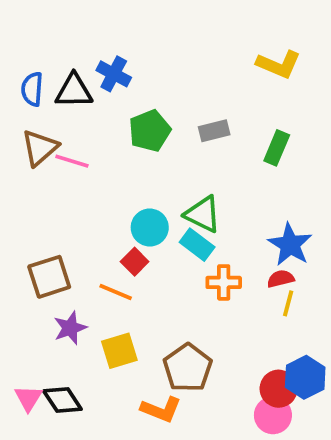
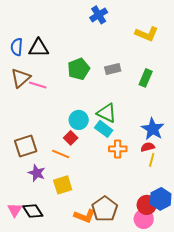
blue cross: (114, 74) -> (99, 15), moved, turned 30
purple star: (70, 328) -> (37, 173), turned -30
brown pentagon: (188, 368) -> (105, 209), moved

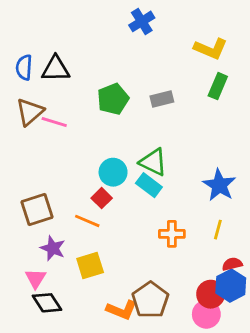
green rectangle: (146, 78) -> (218, 86), moved
red semicircle: (148, 147) -> (232, 264), moved
orange cross: (118, 149) -> (172, 234), moved
pink triangle: (15, 210) -> (36, 278), moved

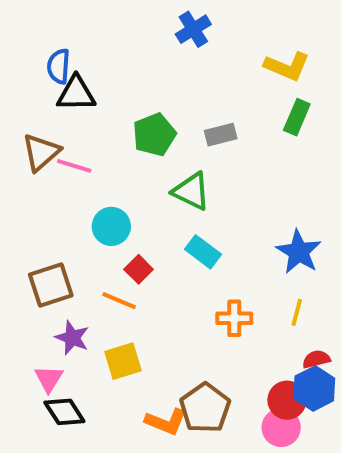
blue semicircle: (24, 67) -> (59, 66), moved
green triangle: (153, 162) -> (191, 191), moved
cyan circle: (113, 172) -> (111, 226), moved

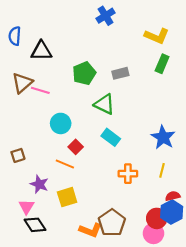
blue semicircle: (59, 66) -> (15, 36), moved
brown square: (51, 285) -> (18, 155), moved, size x0.6

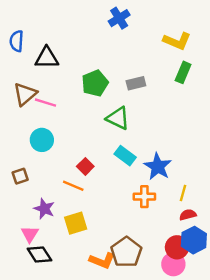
cyan circle: (61, 123) -> (42, 140), moved
blue star: (163, 137) -> (158, 166), moved
red semicircle: (173, 196) -> (188, 215), moved

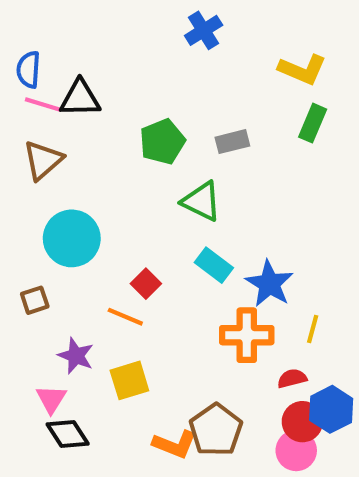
pink line: (45, 103) -> (43, 105), moved
cyan circle: (42, 140) -> (72, 238), size x1.4
orange cross: (144, 197) -> (247, 335), size x1.4
red semicircle: (188, 215) -> (292, 378), moved

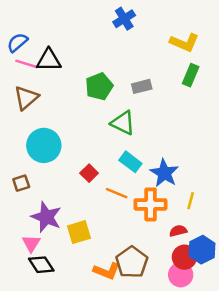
blue semicircle: (28, 70) -> (17, 43), turned 45
orange line: (125, 317) -> (117, 193), moved
purple star: (76, 356) -> (46, 217), size x1.4

